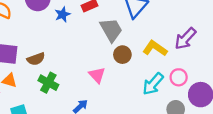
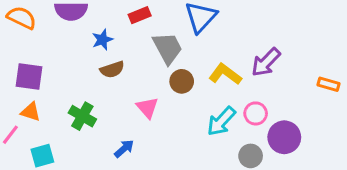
blue star: (63, 14) -> (102, 40), moved
brown semicircle: (36, 59) -> (112, 70), moved

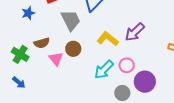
brown semicircle: (112, 70) -> (42, 43), moved
brown circle: (182, 81) -> (73, 49), moved
green cross: (82, 116) -> (20, 54), moved
blue arrow: (124, 149) -> (19, 82), moved, turned 80

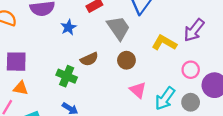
pink triangle: (56, 59) -> (138, 90), moved
cyan arrow: (104, 70) -> (165, 98), moved

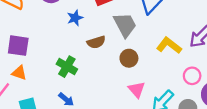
brown semicircle: (89, 59) -> (96, 42), moved

